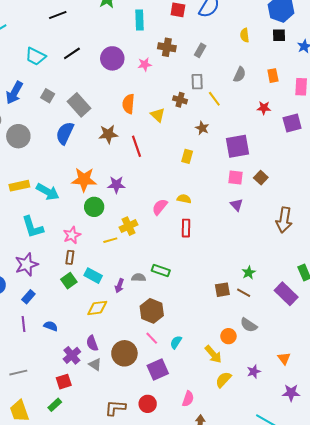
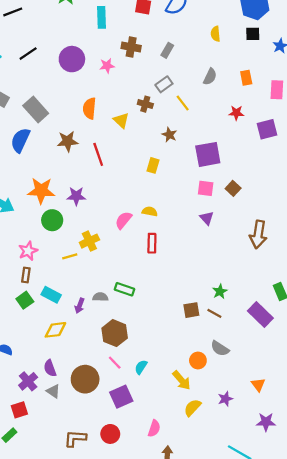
gray rectangle: (197, 82) -> (164, 84), turned 56

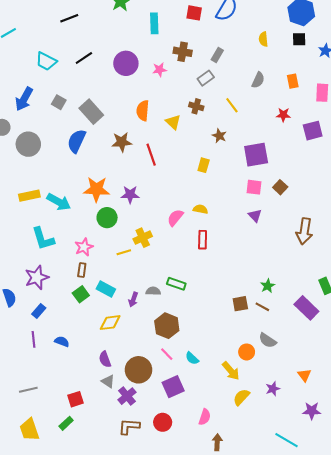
gray rectangle: (164, 84) -> (206, 78), moved
cyan semicircle: (141, 367) -> (192, 358), turned -80
purple cross: (28, 381) -> (127, 396), moved

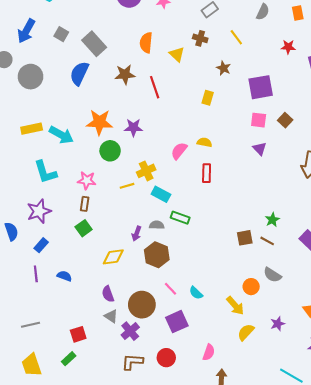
pink star: (84, 247) -> (87, 181), turned 30
cyan rectangle: (106, 289) -> (161, 194), moved
brown hexagon: (167, 326) -> (157, 255), moved

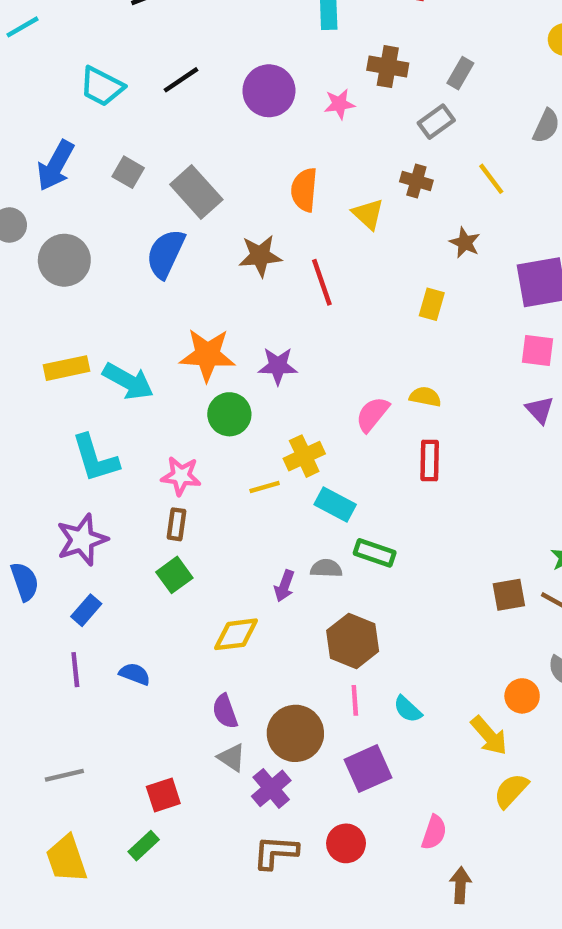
brown hexagon: (157, 255) -> (353, 641), moved
pink line: (171, 289) -> (355, 700), turned 40

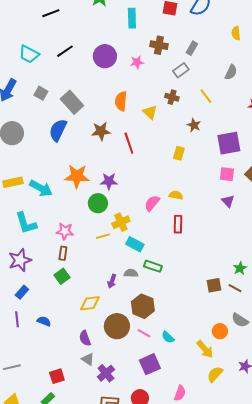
green circle: (229, 414) -> (98, 203), moved
pink line: (355, 700) -> (144, 333), turned -56
brown circle: (295, 733) -> (117, 326), moved

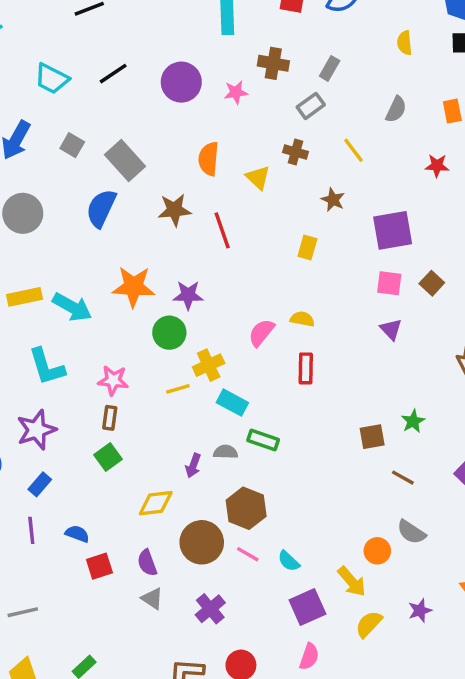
green star: (240, 268) -> (413, 421), moved
brown square: (214, 285) -> (372, 437), moved
purple square: (150, 364) -> (307, 607), moved
purple cross: (106, 373) -> (210, 609), moved
red square: (57, 376) -> (99, 566), moved

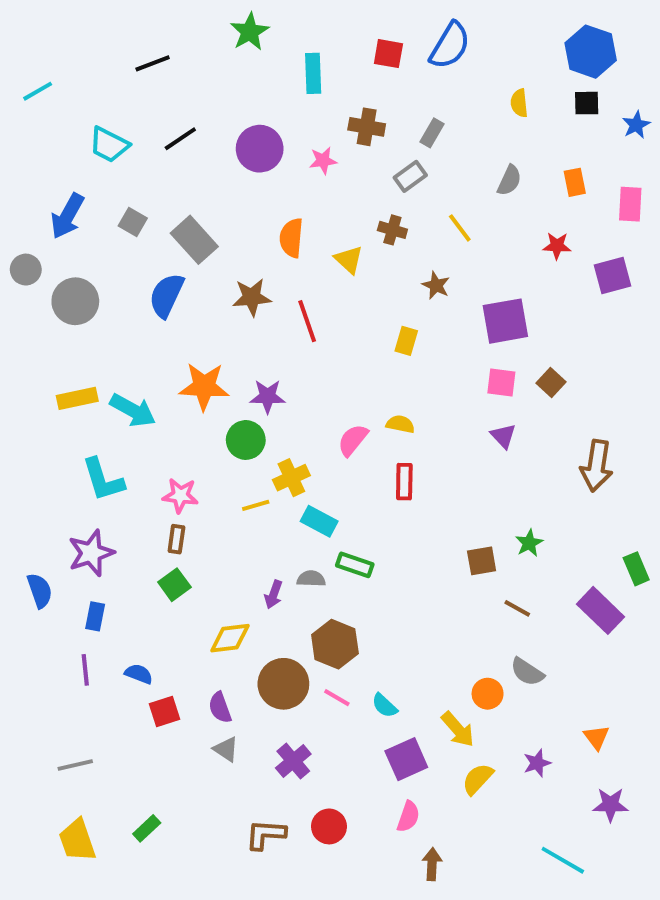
blue rectangle: (40, 484) -> (95, 616), turned -30

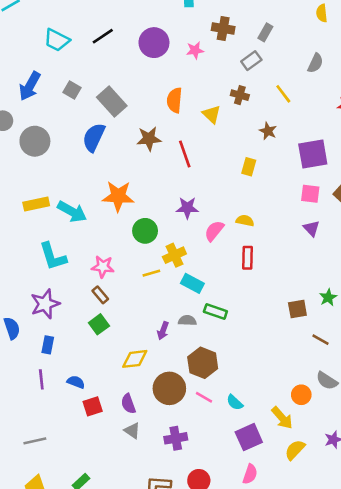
purple star: (268, 396) -> (187, 208), moved
brown rectangle: (176, 539) -> (100, 295), turned -48
purple cross: (293, 761) -> (176, 438), turned 30

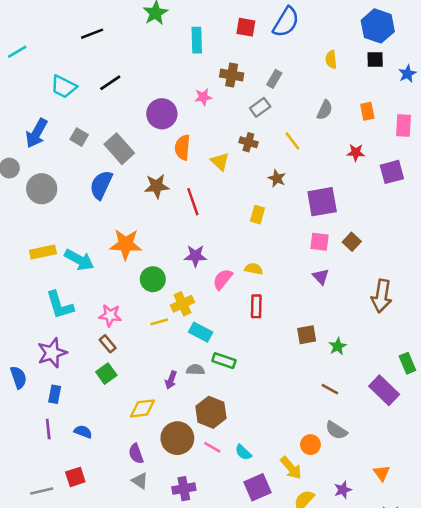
purple circle: (154, 43) -> (162, 114), moved
brown square: (297, 309) -> (307, 335), moved
red square: (93, 406) -> (75, 477), moved

